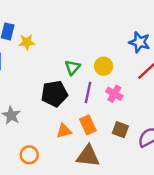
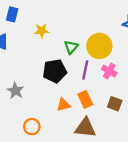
yellow star: (27, 42) -> (42, 31), moved
yellow circle: (104, 66) -> (99, 46), size x1.5

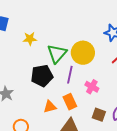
green triangle: (71, 47) -> (57, 54), size x1.5
pink cross: (109, 71) -> (92, 87), moved
brown square: (115, 104) -> (99, 115), moved

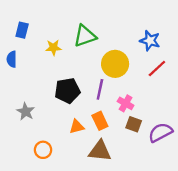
green triangle: (57, 54) -> (85, 36), moved, turned 30
brown square: (99, 115) -> (134, 124), moved

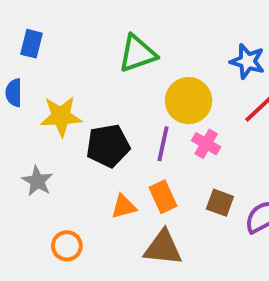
yellow star: (53, 48) -> (61, 116), moved, size x1.5
pink cross: (126, 103) -> (206, 144), moved

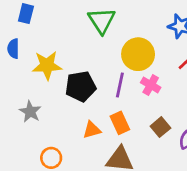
green triangle: (137, 53) -> (102, 21), turned -44
brown square: (220, 203) -> (160, 127), turned 30

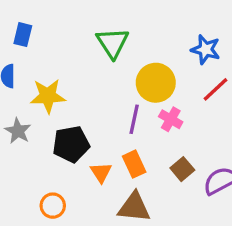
black pentagon: (81, 86) -> (71, 144), moved
gray star: (30, 112) -> (18, 131), moved
orange triangle: (92, 130) -> (101, 172), turned -48

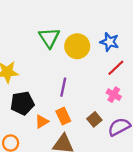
yellow circle: (156, 83) -> (77, 46), moved
pink cross: (171, 119) -> (114, 95), moved
orange triangle: (101, 172) -> (42, 121), turned 32

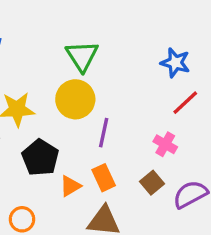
yellow circle: (77, 46) -> (75, 99), moved
pink cross: (114, 95) -> (165, 144), moved
black pentagon: (22, 103) -> (40, 158), turned -30

